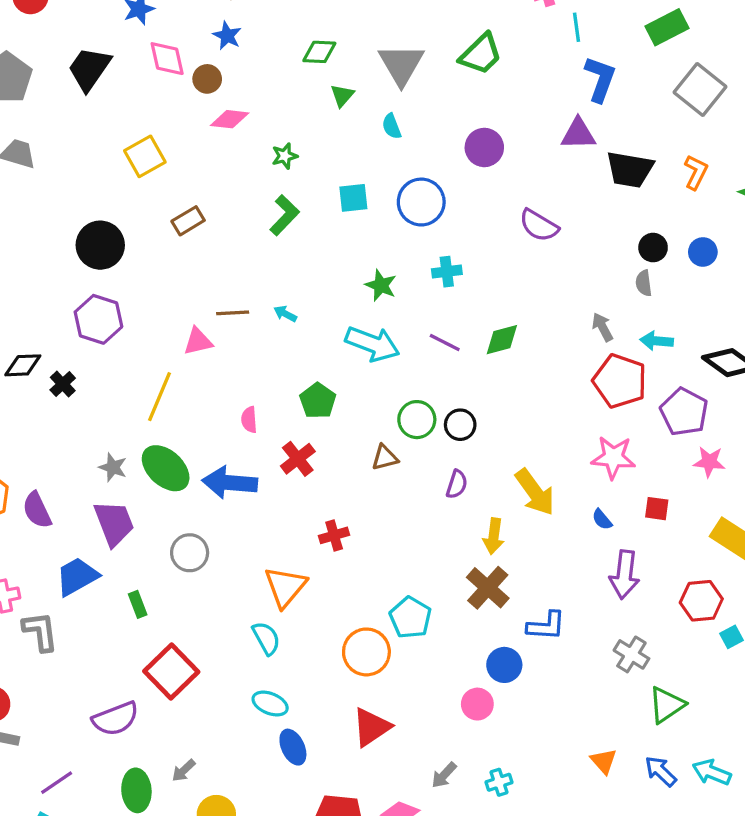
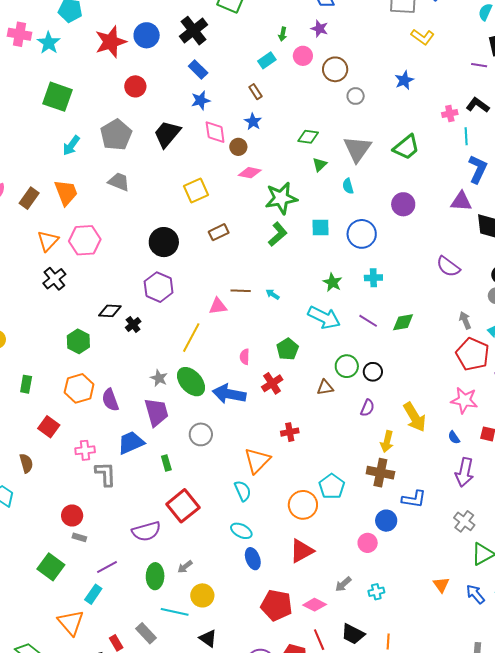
green star: (285, 156) -> (281, 198), size x2.0
purple semicircle: (539, 225) -> (448, 267), moved
brown cross: (488, 588) -> (380, 473), turned -36

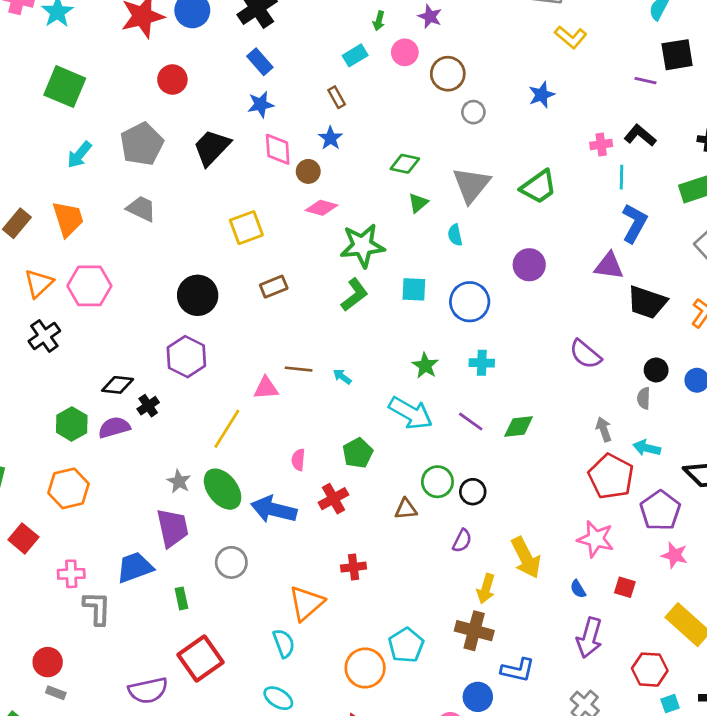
purple semicircle: (110, 400) -> (114, 427), moved, turned 90

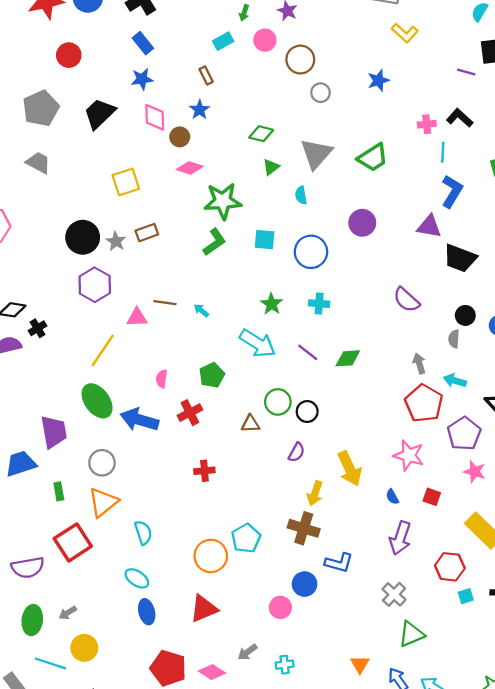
purple hexagon: (186, 357) -> (95, 285), moved
gray star: (179, 481) -> (116, 241), moved
orange triangle: (306, 603) -> (103, 502), moved

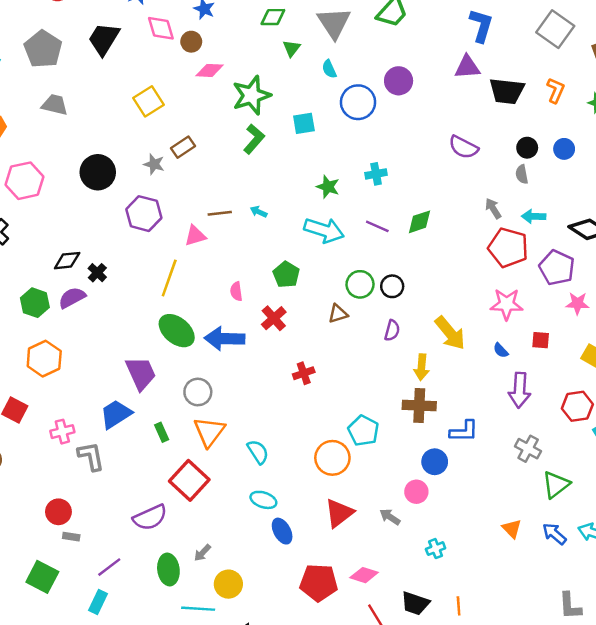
black circle: (83, 237) -> (98, 172), moved
blue circle: (311, 252) -> (358, 102), moved
gray arrow: (247, 652) -> (390, 517), moved, turned 84

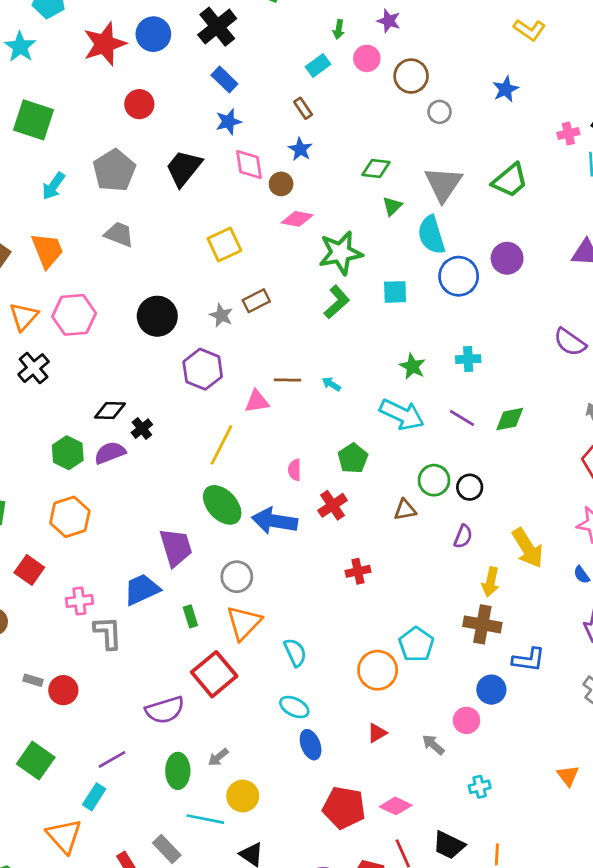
cyan semicircle: (329, 69) -> (431, 235), size x1.8
red triangle: (339, 513) -> (377, 733), size x0.6
gray rectangle: (71, 537) -> (33, 680), moved

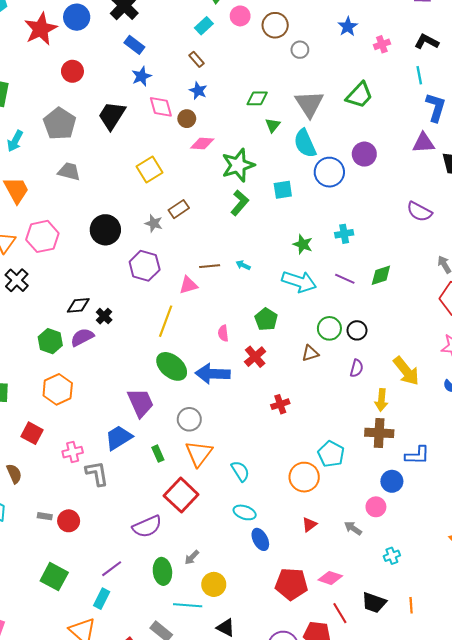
pink cross: (568, 134) -> (382, 44), moved

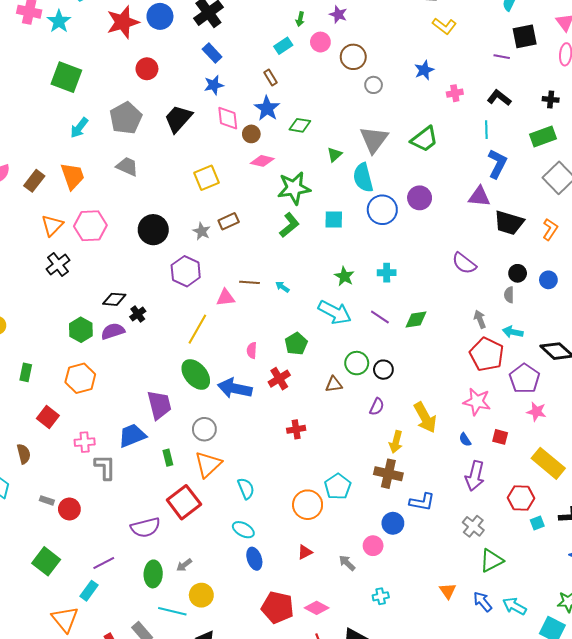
blue star: (198, 91) -> (267, 108), size x1.4
green diamond: (257, 98) -> (300, 125), moved

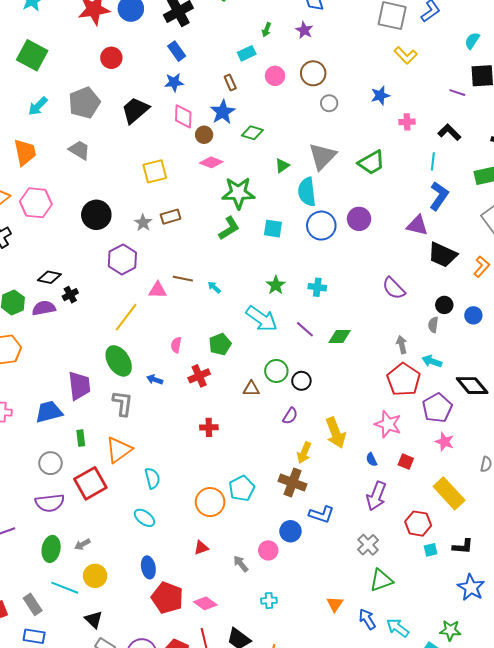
pink circle: (320, 42) -> (275, 76), moved
blue arrow: (235, 388) -> (155, 380), size x0.5
gray circle: (204, 429) -> (50, 463), moved
gray L-shape: (105, 467) -> (123, 403), moved
blue ellipse: (254, 559) -> (148, 567), moved

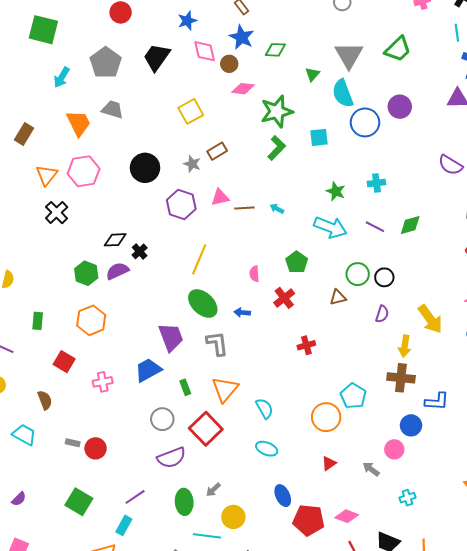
orange trapezoid: (25, 152) -> (79, 123), moved
pink triangle: (158, 290) -> (220, 197), moved

